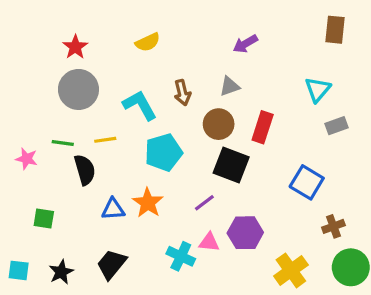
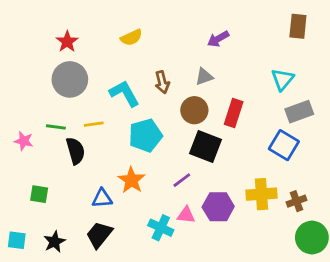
gray rectangle: (337, 126) -> (299, 112), size x1.4
blue square: (307, 182) -> (284, 145), moved
blue triangle: (113, 209) -> (102, 198), moved
yellow cross: (291, 270) -> (262, 194), moved, turned 32

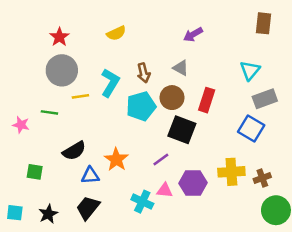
gray triangle: (204, 77) -> (181, 68), turned 49
cyan L-shape: (124, 93) -> (110, 83), turned 60
yellow line: (94, 124) -> (80, 96), moved
cyan pentagon: (145, 135) -> (141, 106), moved
black semicircle: (75, 151) -> (74, 151), moved, turned 75

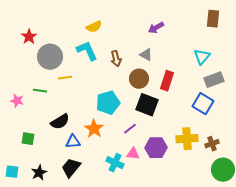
red star: (59, 37) -> (29, 37), moved
cyan L-shape: (110, 83) -> (87, 51), moved, turned -55
cyan pentagon: (141, 106) -> (108, 103), moved

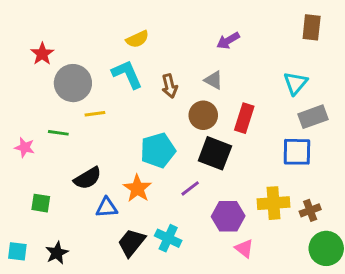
blue square: (203, 104) -> (297, 152), turned -30
pink triangle: (133, 154) -> (244, 248), moved, turned 32
black trapezoid: (71, 168) -> (132, 243), moved

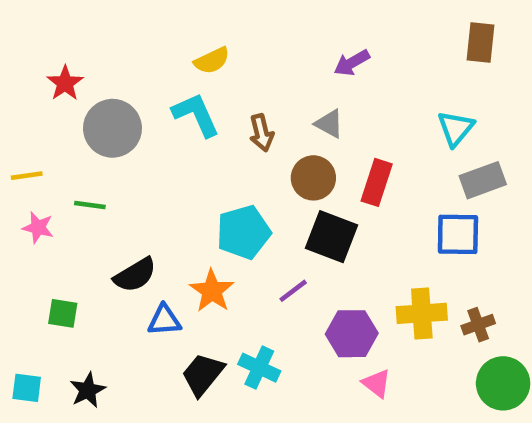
yellow line: (95, 114) -> (27, 176), moved

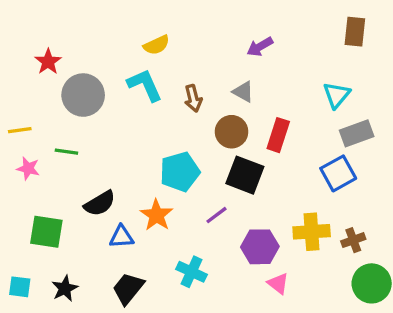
blue square: (458, 234) -> (338, 173), turned -30
green square: (63, 313) -> (46, 232), size x1.5
black trapezoid: (203, 374) -> (128, 288), moved

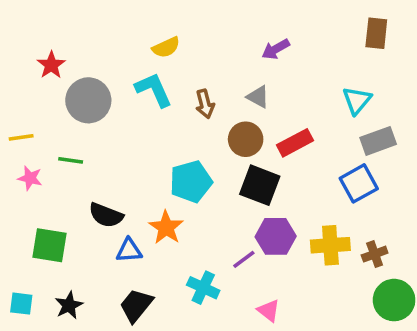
red rectangle: (278, 135) -> (295, 143), turned 44
black semicircle: (100, 203) -> (106, 215), turned 52
purple line: (217, 215) -> (244, 259), moved
purple hexagon: (260, 247) -> (276, 236), moved
pink triangle: (278, 283) -> (269, 311), moved

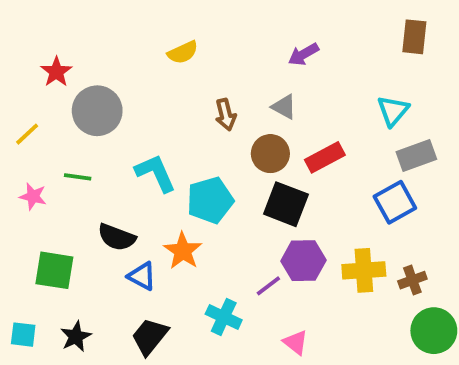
cyan L-shape: (154, 90) -> (156, 173), moved
yellow line: (21, 137) -> (27, 134), moved, turned -35
blue triangle: (129, 251) -> (142, 276), turned 32

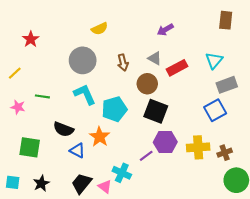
gray circle: (97, 111) -> (83, 60), moved
red rectangle: (325, 157) -> (177, 68), moved
pink triangle: (296, 342) -> (105, 187), moved

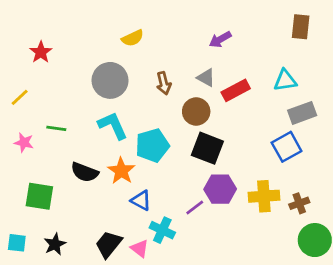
cyan triangle: (214, 60) -> (285, 80), turned 42
orange star: (100, 137) -> (121, 171), moved
blue triangle: (77, 151) -> (141, 200), moved

